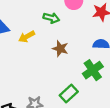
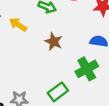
yellow arrow: (27, 37) -> (18, 25), turned 56

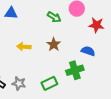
yellow arrow: (18, 25) -> (24, 47), moved, turned -40

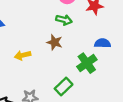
green arrow: (54, 17) -> (64, 20), moved
blue semicircle: (88, 51) -> (103, 43), moved

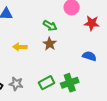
green arrow: (64, 20) -> (50, 26), moved
green cross: (87, 63) -> (70, 83), moved

